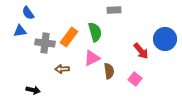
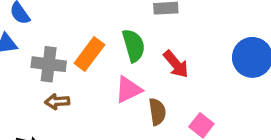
red arrow: (141, 51) -> (176, 64), moved
brown arrow: (62, 69) -> (57, 102), moved

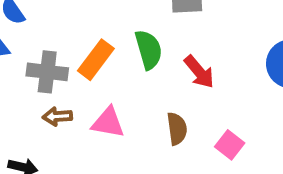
pink triangle: (128, 90) -> (108, 123), moved, turned 36

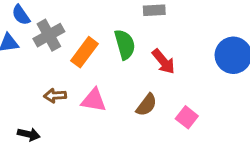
gray cross: (47, 72) -> (49, 35), moved, turned -36
brown semicircle: (177, 129) -> (146, 105), turned 45

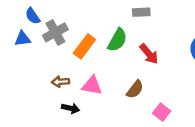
green semicircle: (125, 44) -> (117, 40), turned 45
pink square: (187, 117) -> (162, 112), moved
black arrow: (29, 134) -> (71, 108), moved

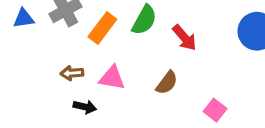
pink square: (162, 112) -> (215, 110), moved

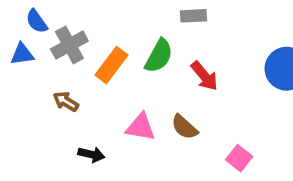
brown arrow: (72, 73) -> (66, 102), moved, turned 35
pink triangle: (112, 78) -> (141, 127), moved
brown semicircle: (167, 83) -> (184, 127), turned 95

